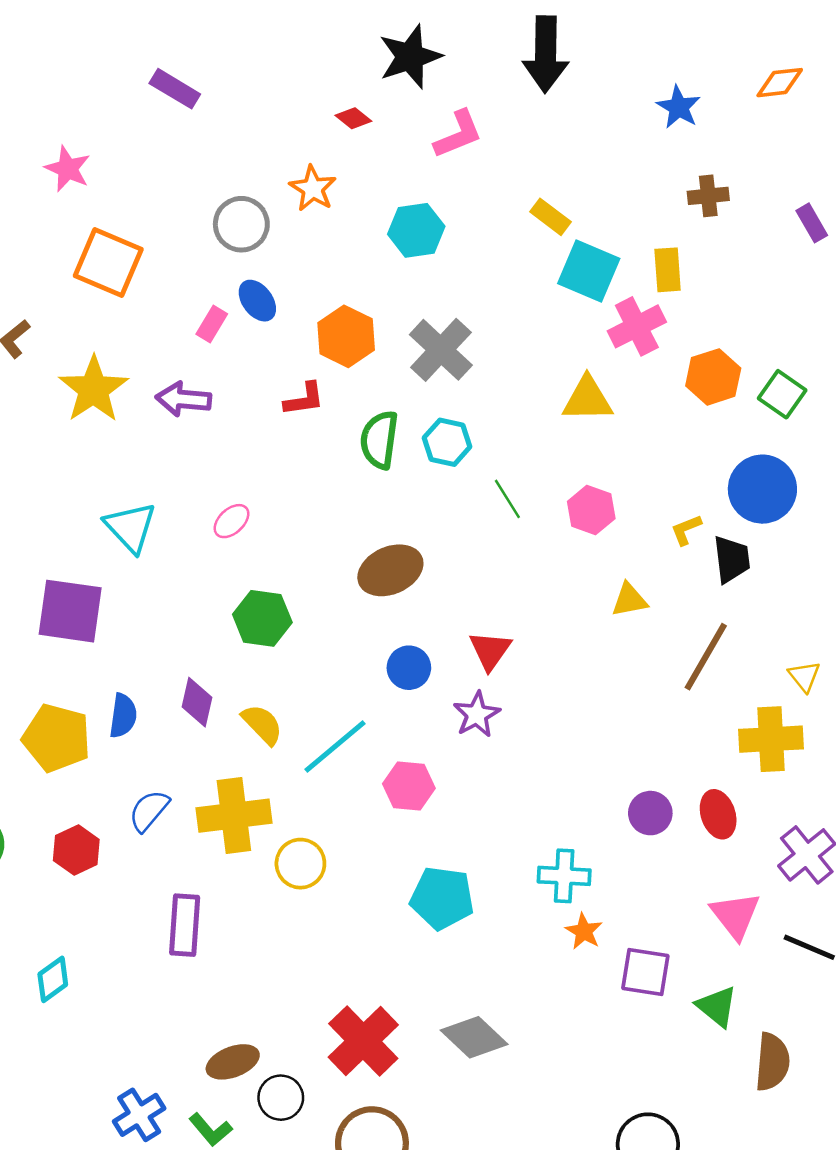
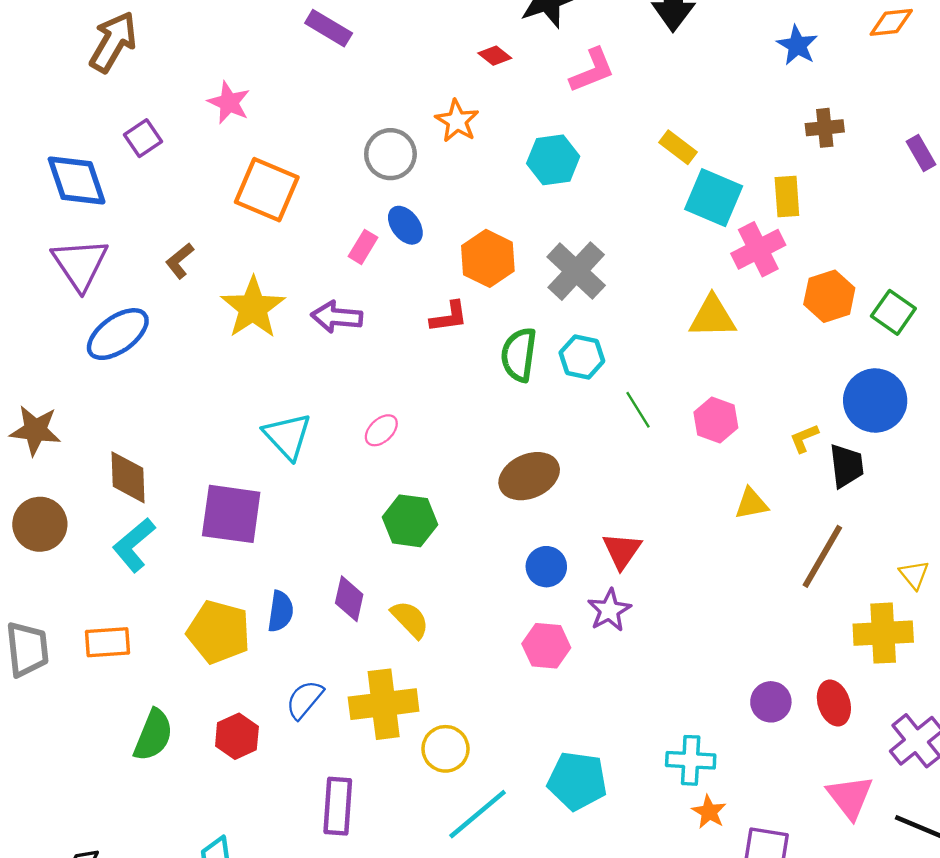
cyan line: (335, 747) -> (478, 814), moved
pink hexagon: (409, 786) -> (546, 646), moved

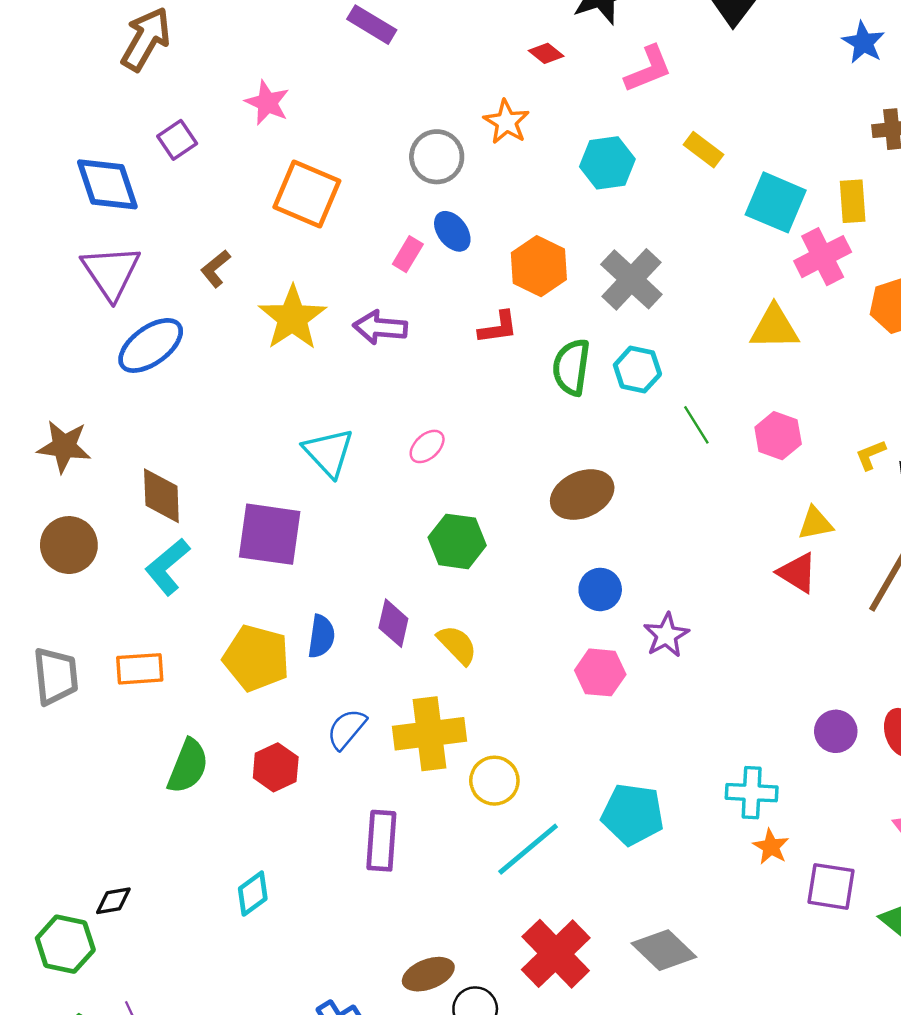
yellow rectangle: (678, 147) -> (704, 150), moved
red triangle: (622, 551) -> (797, 573), moved, turned -33

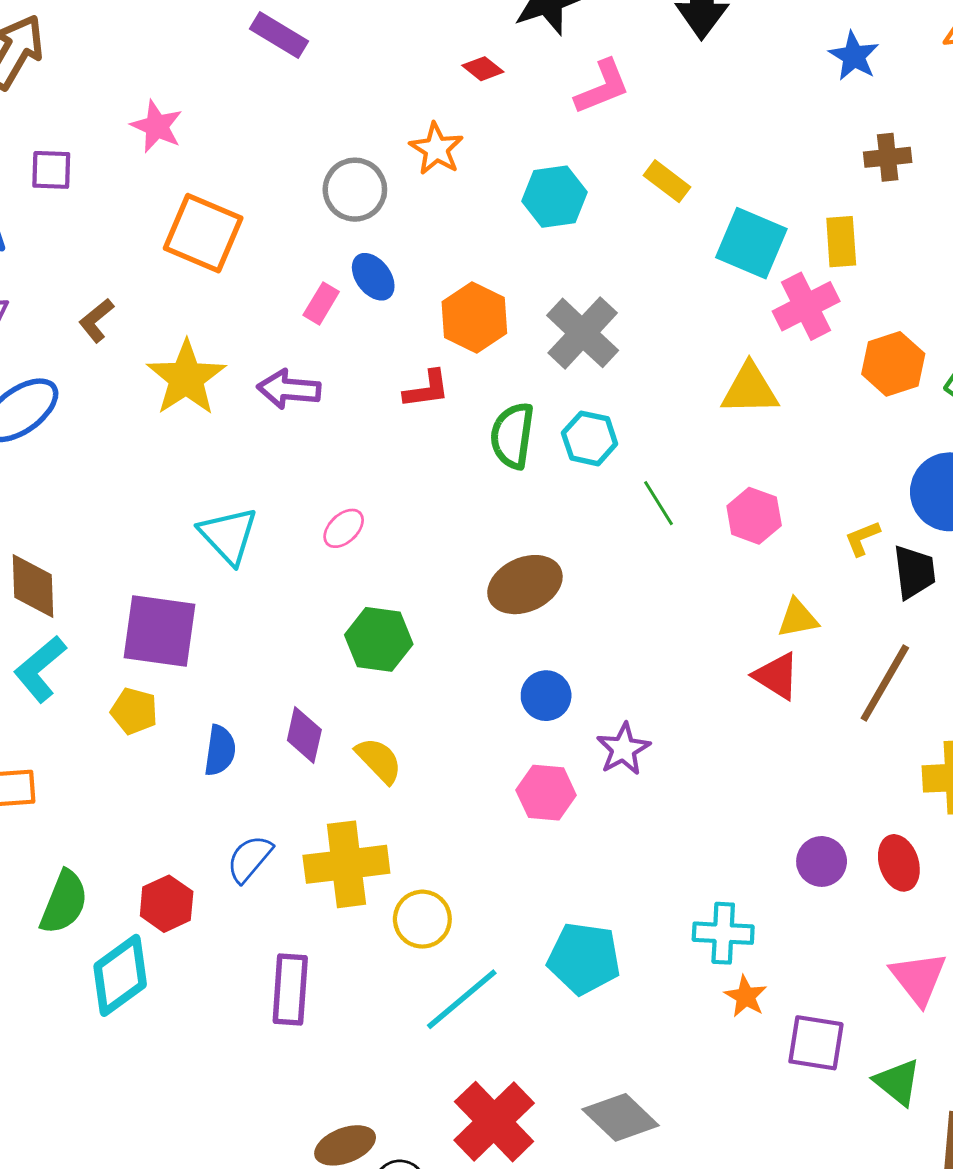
purple square: (177, 140) -> (51, 170), turned 36
yellow pentagon: (256, 658) -> (134, 711), moved, size x0.6
cyan diamond: (253, 894) -> (120, 975), moved, size x1.5

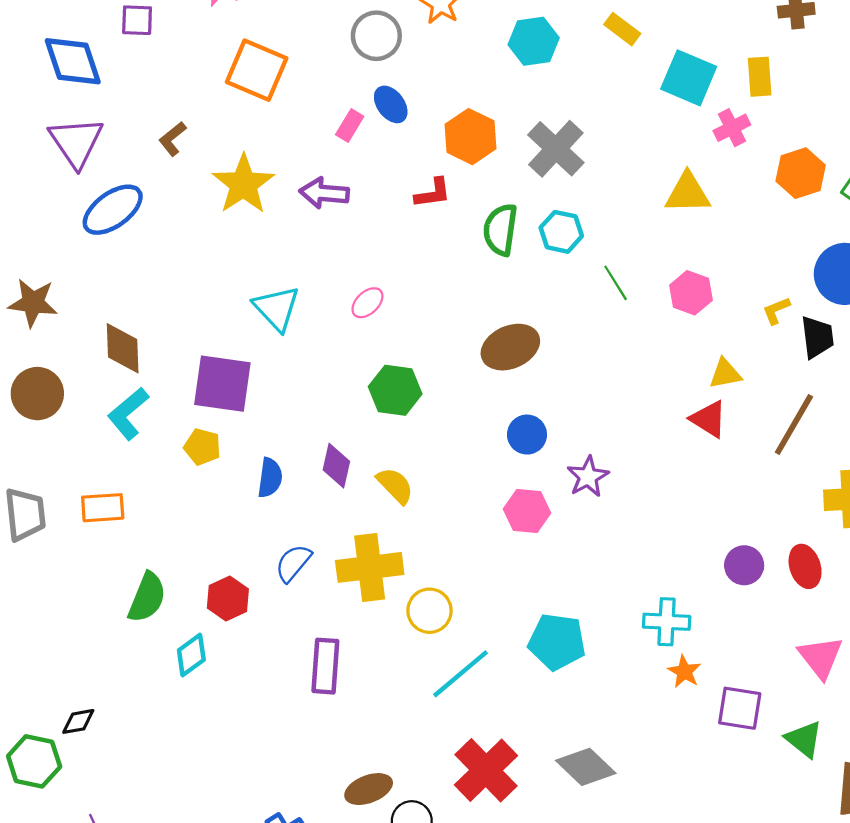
pink cross: (806, 306) -> (732, 128), size x0.7
cyan diamond: (120, 975) -> (191, 655), size x0.7

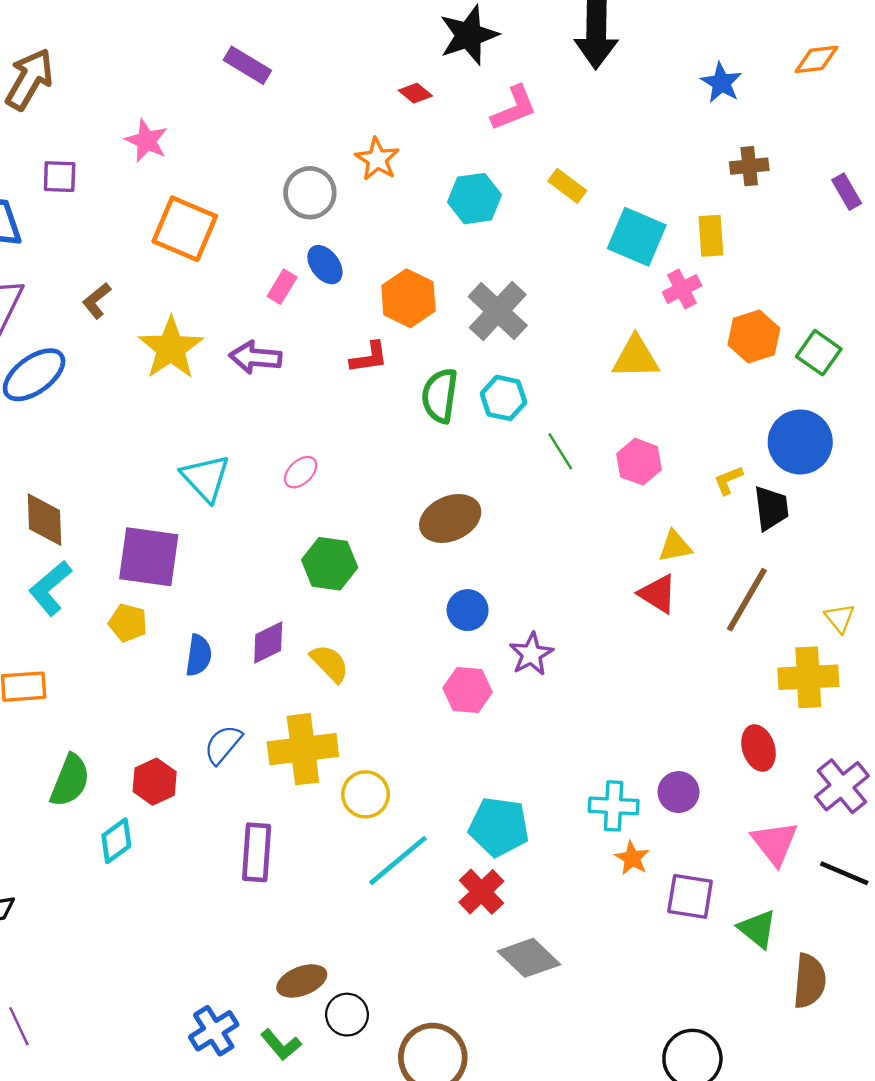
purple diamond: (336, 466) -> (268, 643), turned 51
purple circle: (744, 565) -> (679, 792), moved
red cross: (486, 770) -> (481, 892), moved, size x0.7

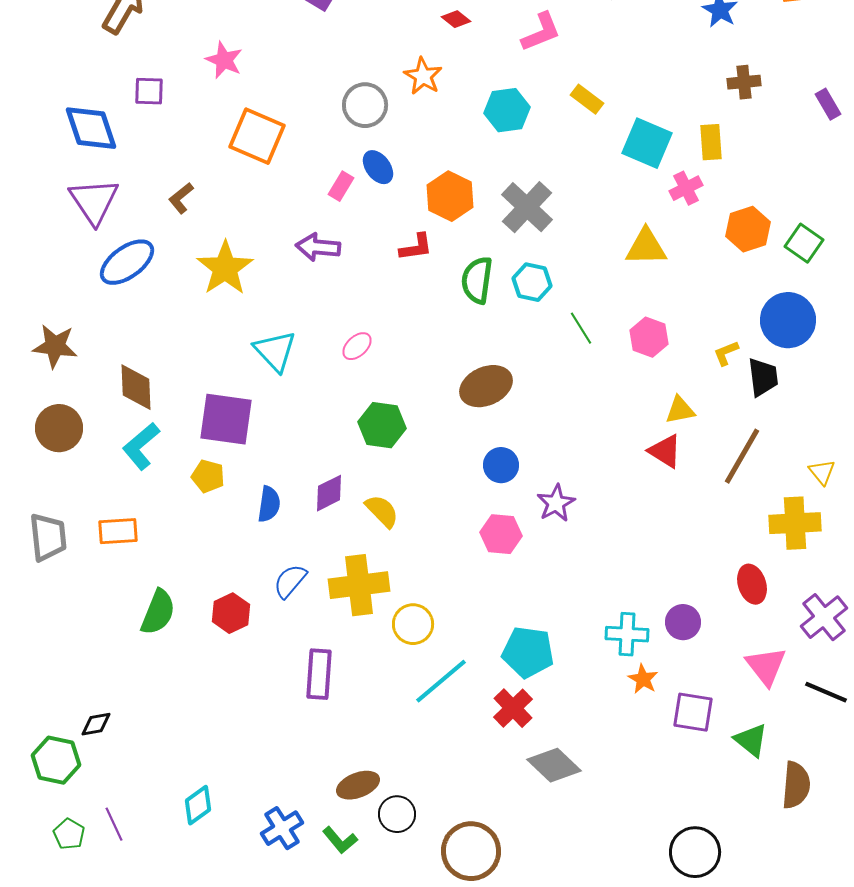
yellow star: (171, 348) -> (225, 268), moved
cyan diamond: (116, 841) -> (198, 805), moved

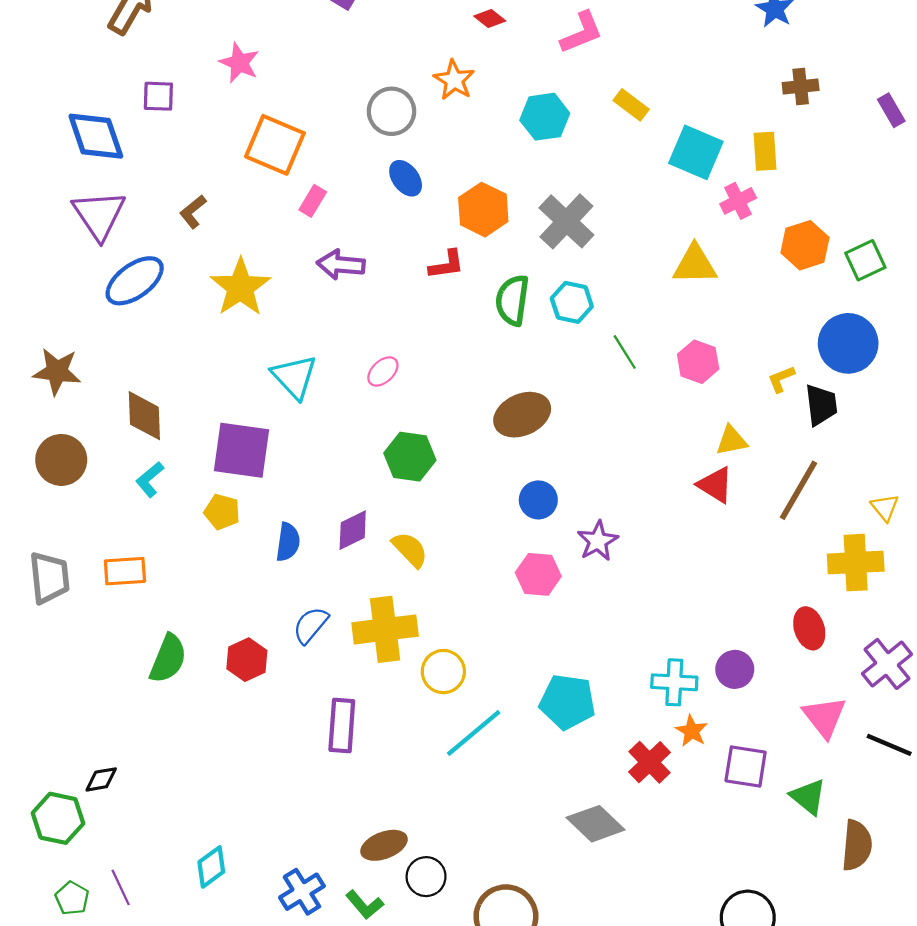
pink rectangle: (341, 186) -> (313, 201), moved
green square: (804, 243) -> (865, 260), turned 30
cyan L-shape: (141, 446) -> (150, 479), size x0.7
red cross: (513, 708) -> (649, 762), moved

